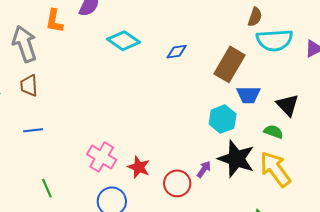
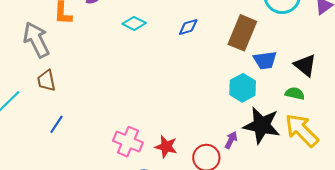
cyan diamond: (124, 41) -> (134, 23), size x0.7
blue line: (33, 130) -> (56, 124), turned -42

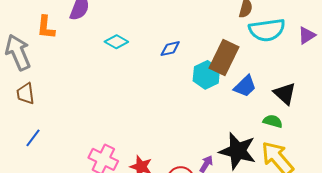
blue trapezoid: (265, 60) -> (245, 86), turned -40
cyan hexagon: (243, 88) -> (206, 75), moved

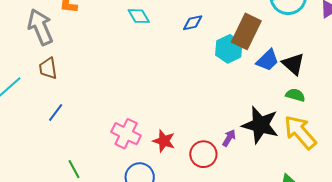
cyan diamond: (116, 42) -> (139, 16), turned 30
black triangle: (285, 94) -> (293, 64), moved

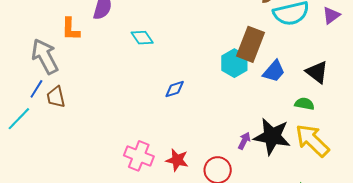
blue diamond: (193, 23) -> (175, 89), moved
black triangle: (293, 64) -> (317, 72), moved
blue line: (56, 113) -> (36, 89), moved
purple arrow: (229, 138) -> (244, 141), moved

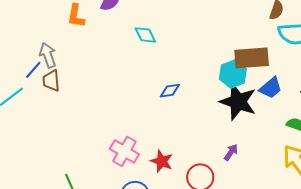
brown rectangle: (251, 44) -> (252, 58), turned 56
gray arrow: (45, 56) -> (48, 55), moved, size x0.7
black star: (272, 136) -> (238, 102), moved

